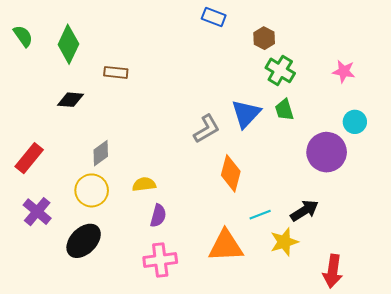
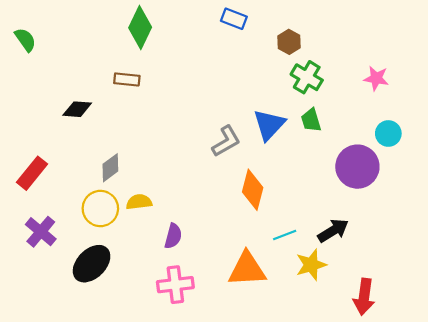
green diamond: (68, 44) -> (140, 28), moved
yellow semicircle: (144, 184) -> (139, 202), moved

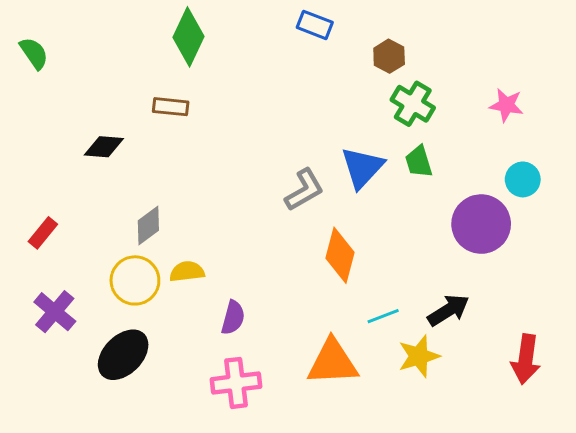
red rectangle: (32, 173) -> (43, 233), size x0.7
red arrow: (364, 297) -> (526, 359), moved

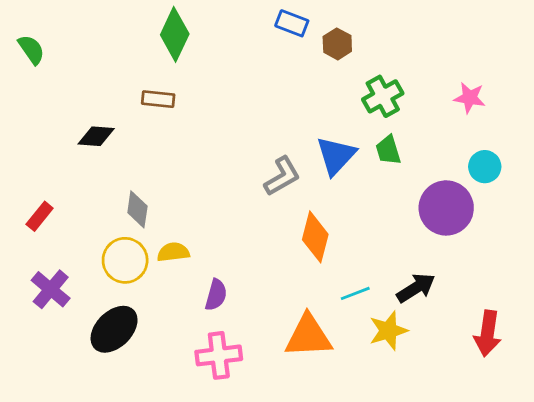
brown hexagon: (389, 56) -> (337, 44), moved
green cross: (413, 104) -> (383, 96), turned 30
gray diamond: (148, 226) -> (137, 209), turned -45

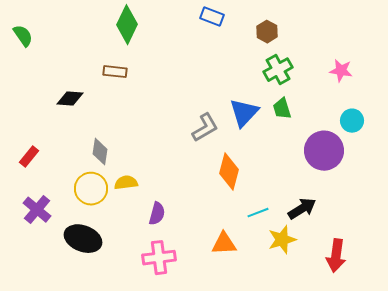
brown hexagon: (337, 44) -> (267, 32), moved
black ellipse: (114, 329) -> (83, 239), turned 66
red arrow: (487, 333) -> (336, 256), moved
orange triangle: (308, 336) -> (224, 244), size x0.7

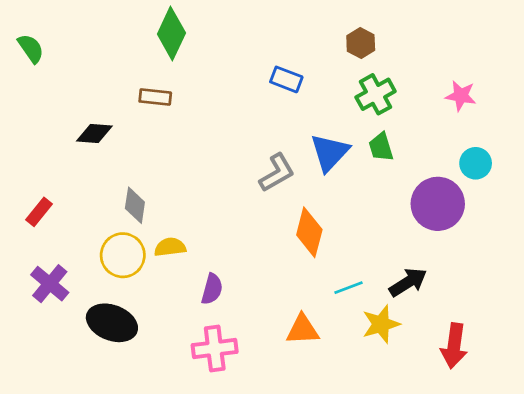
blue rectangle: (212, 17) -> (286, 79), moved

